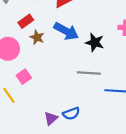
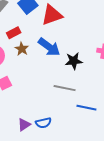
black star: (95, 42) -> (74, 61), turned -30

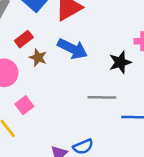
black star: (74, 61) -> (120, 62), moved

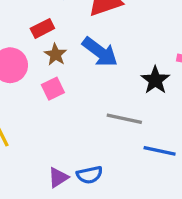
black star: (120, 62) -> (155, 80), turned -30
pink square: (24, 105) -> (53, 89), moved

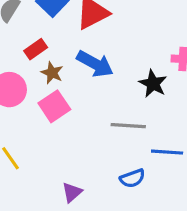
pink square: (53, 89) -> (54, 106), size x1.4
blue semicircle: (90, 175) -> (132, 178), moved

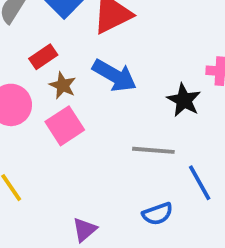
blue line: (167, 152) -> (200, 183), turned 56

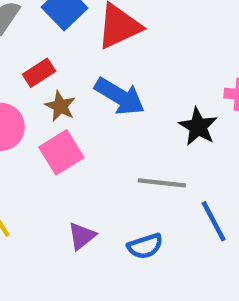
blue semicircle: (158, 214) -> (145, 246), moved
purple triangle: (85, 230) -> (82, 236), moved

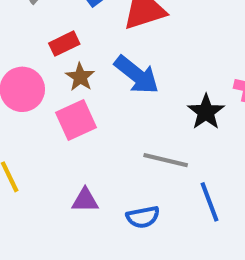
purple triangle: (82, 236) -> (85, 200), turned 32

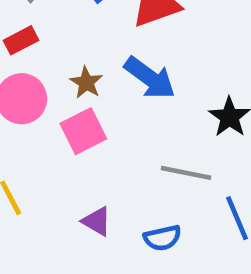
red rectangle: (64, 44) -> (21, 40), moved
purple triangle: (85, 200) -> (97, 221), turned 32

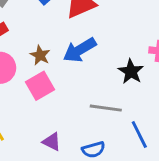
blue arrow: (150, 78) -> (80, 50), turned 116

